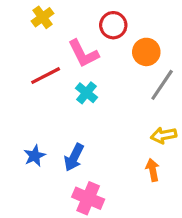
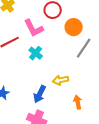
yellow arrow: (164, 135) -> (61, 80), moved
blue arrow: (74, 157) -> (40, 94), moved

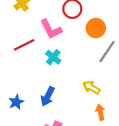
yellow arrow: (61, 80) -> (91, 87), moved, turned 42
blue arrow: (40, 94) -> (48, 96), moved

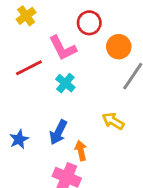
orange arrow: (100, 112) -> (81, 151), moved

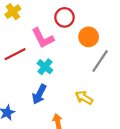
blue arrow: (58, 132) -> (39, 94), moved

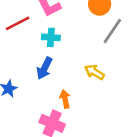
cyan cross: (45, 67) -> (51, 37), turned -35

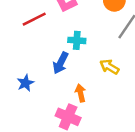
cyan cross: (51, 37) -> (77, 40), moved

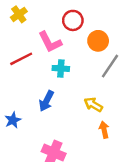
cyan cross: (77, 40) -> (61, 68), moved
orange arrow: (81, 93) -> (104, 130), moved

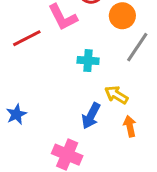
cyan cross: (61, 68) -> (88, 61), moved
blue arrow: (46, 101) -> (91, 116), moved

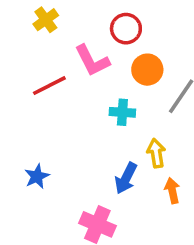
orange circle: (122, 16) -> (147, 70), moved
yellow arrow: (116, 95) -> (156, 153), turned 50

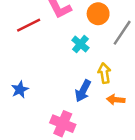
cyan cross: (122, 112) -> (80, 44), turned 36
orange arrow: (172, 191) -> (116, 100), turned -72

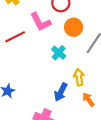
orange arrow: (116, 100) -> (88, 99), turned 48

